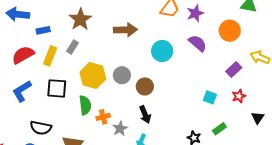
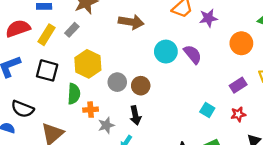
purple semicircle: (198, 43) -> (193, 54), moved
gray circle: (122, 75) -> (117, 82), moved

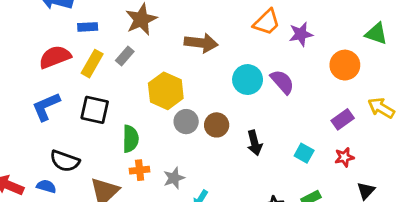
yellow hexagon: (88, 64) -> (166, 91), moved
orange cross: (91, 110) -> (140, 170), moved
black arrow: (135, 115) -> (254, 143), moved

